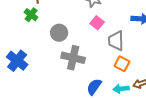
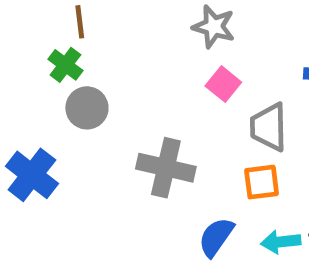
gray circle: (59, 33) -> (87, 108), moved
orange square: (122, 64) -> (262, 182), moved, turned -35

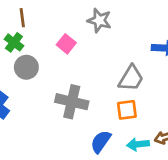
pink square: (223, 84) -> (66, 44), moved
gray trapezoid: (269, 127) -> (131, 78), turned -148

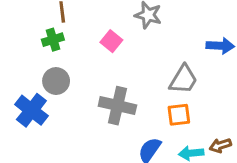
green cross: (14, 42) -> (53, 40), turned 36
gray circle: (26, 67) -> (56, 81), moved

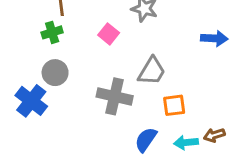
gray trapezoid: (183, 79) -> (152, 71), moved

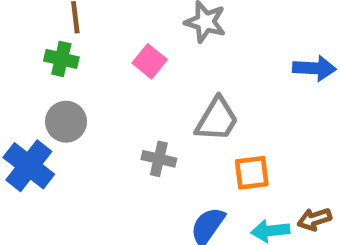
green cross: (52, 32) -> (61, 59), turned 30
gray cross: (115, 96) -> (159, 159), size x0.6

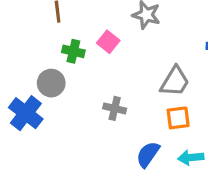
green cross: (61, 59) -> (73, 51), moved
gray trapezoid: (217, 119) -> (175, 81), moved

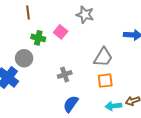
gray cross: (115, 108) -> (65, 74), turned -32
blue semicircle: (148, 154) -> (71, 104), moved

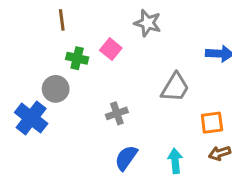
orange square: (105, 81) -> (212, 123), moved
cyan arrow: (113, 106) -> (175, 161), moved, turned 91

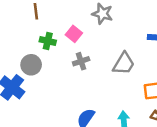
gray cross: (117, 113) -> (81, 61), moved

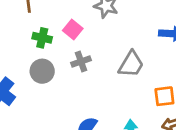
gray circle: (31, 65) -> (42, 71), moved

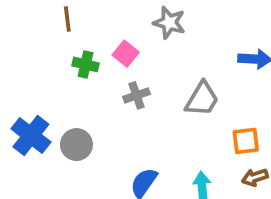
gray circle: (42, 71) -> (76, 145), moved

